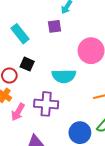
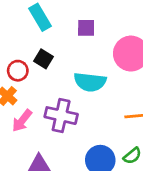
purple square: (55, 26) -> (86, 28), moved

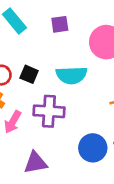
black square: (44, 59) -> (29, 74), moved

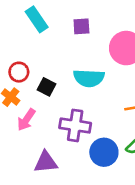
black square: (29, 74) -> (46, 87), moved
purple cross: (49, 111) -> (75, 125), moved

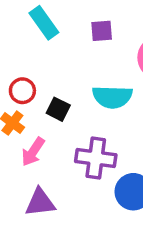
purple triangle: (46, 162) -> (40, 203), moved

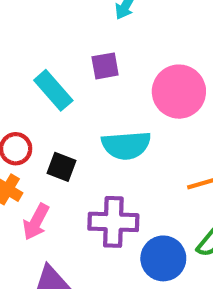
cyan rectangle: (44, 23) -> (53, 90), moved

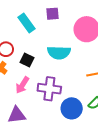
pink arrow: (36, 222) -> (22, 85), moved

